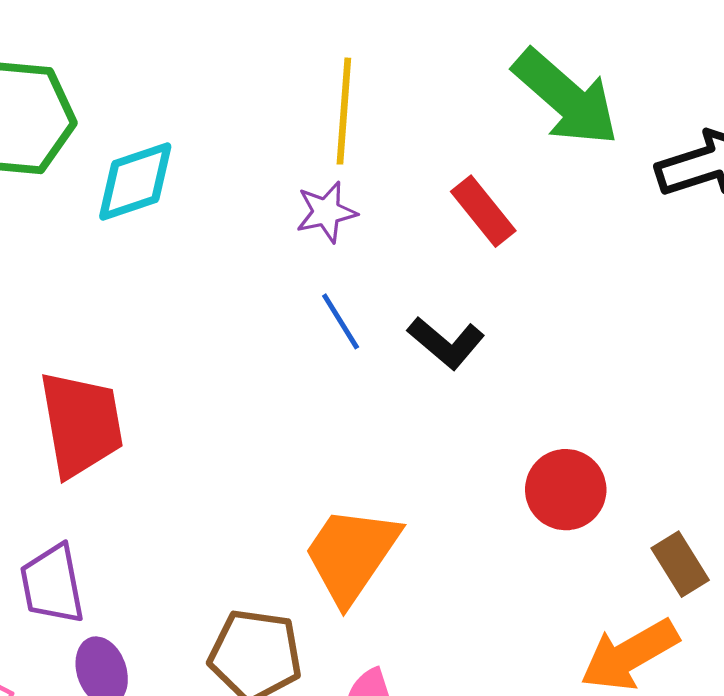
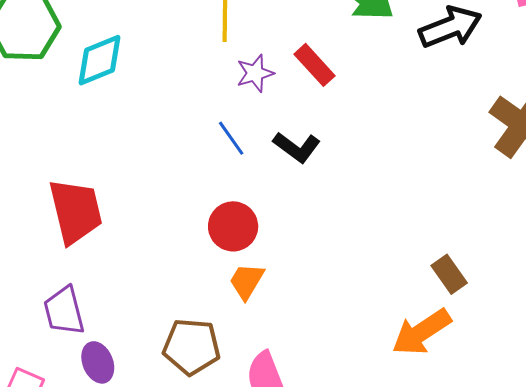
purple star: (326, 212) -> (255, 73), moved
red circle: (566, 490) -> (233, 226), moved
orange trapezoid: (351, 555) -> (247, 281), size x0.6

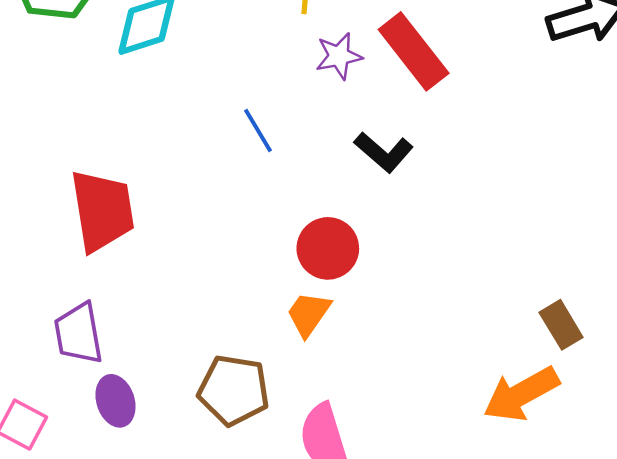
red rectangle: (314, 65) -> (414, 51), size x1.4
blue line: (231, 138) -> (258, 130), moved
red circle: (233, 226) -> (328, 248), moved

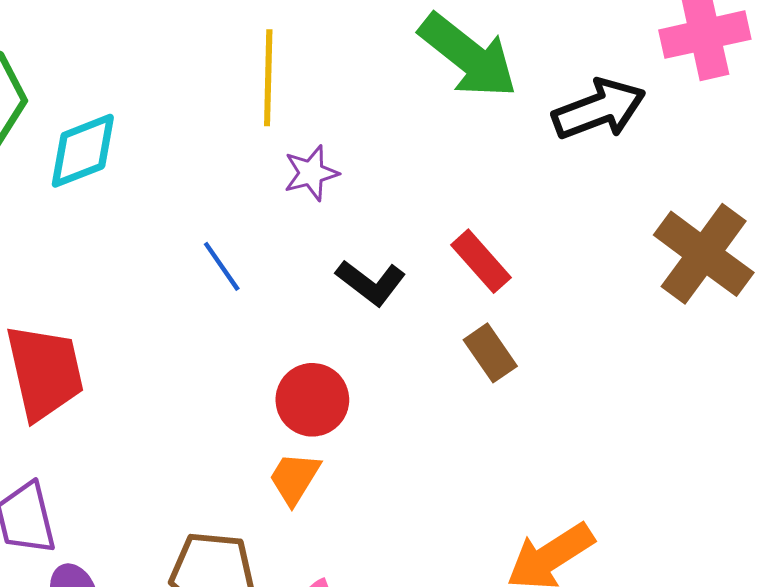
red rectangle: (414, 51) -> (481, 261), moved, size x0.7
brown rectangle: (561, 325) -> (490, 353), moved

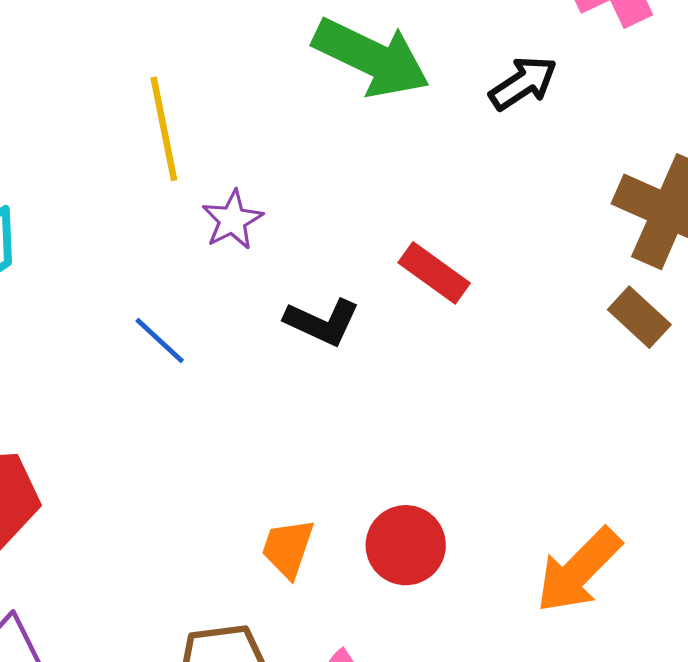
black arrow: (599, 109) -> (523, 83), size x0.7
brown rectangle: (490, 353) -> (639, 317), moved
red circle: (312, 400) -> (406, 545), moved

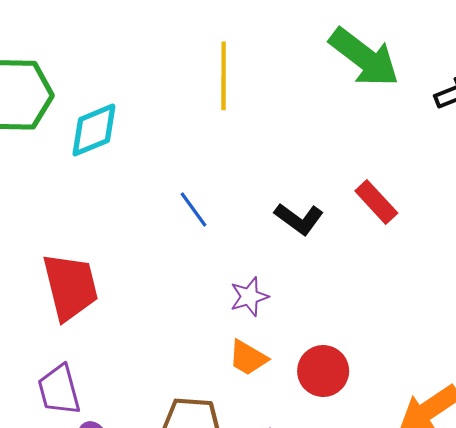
purple star: (232, 220) -> (249, 297), moved
orange trapezoid: (288, 548) -> (248, 358), turned -90

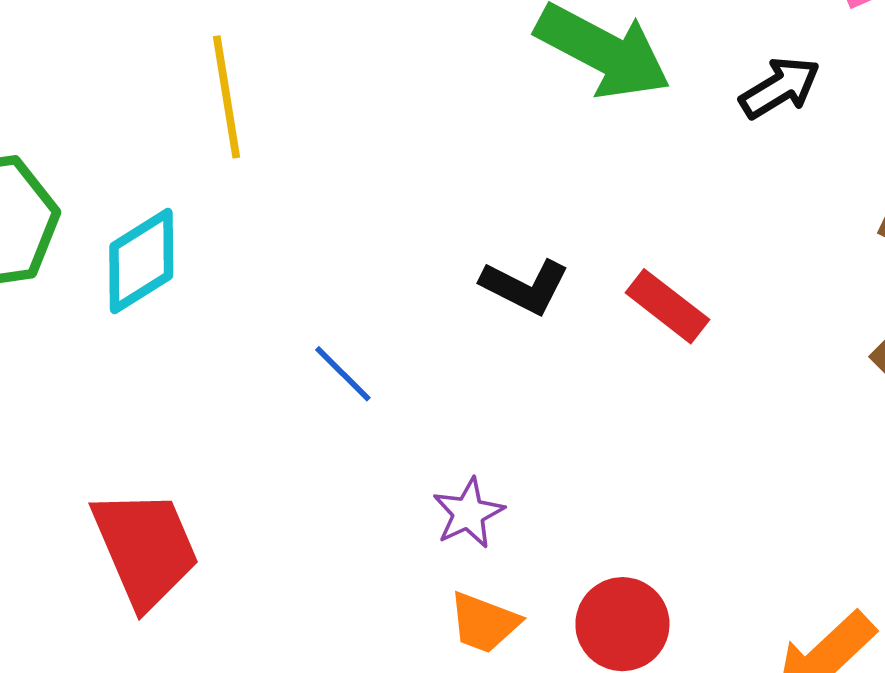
yellow line: (224, 76) -> (227, 97), moved
black L-shape: (299, 219) -> (525, 286), moved

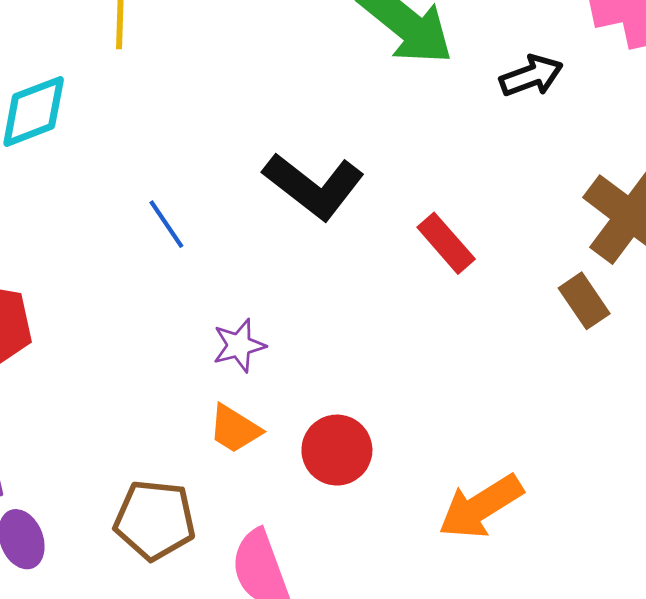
black L-shape: (525, 286) -> (314, 186), size x1.5
red rectangle: (667, 306) -> (446, 243), moved

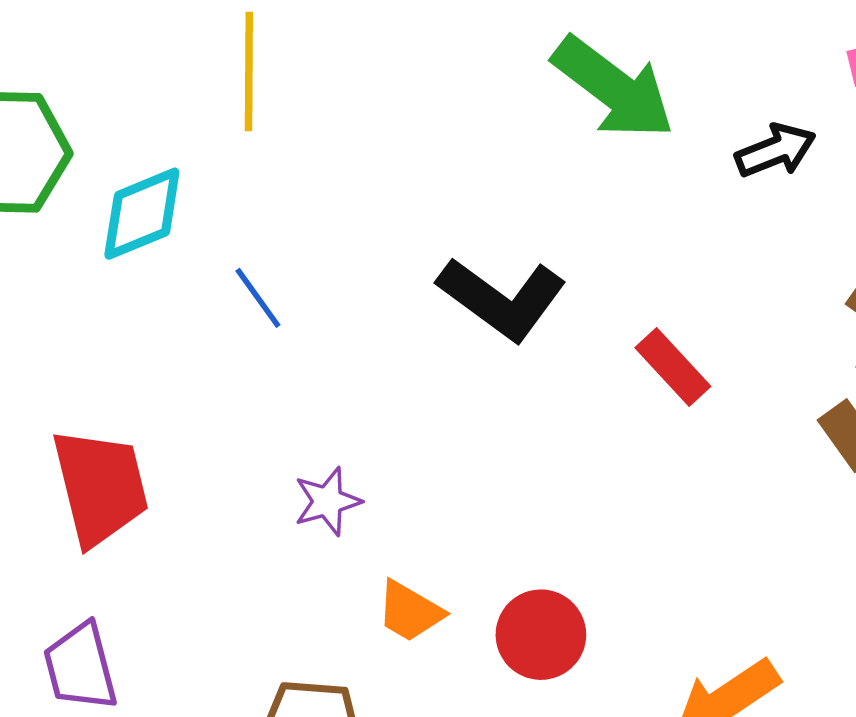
blue line: (166, 224) -> (258, 298), moved
purple star: (239, 345) -> (327, 501), moved

